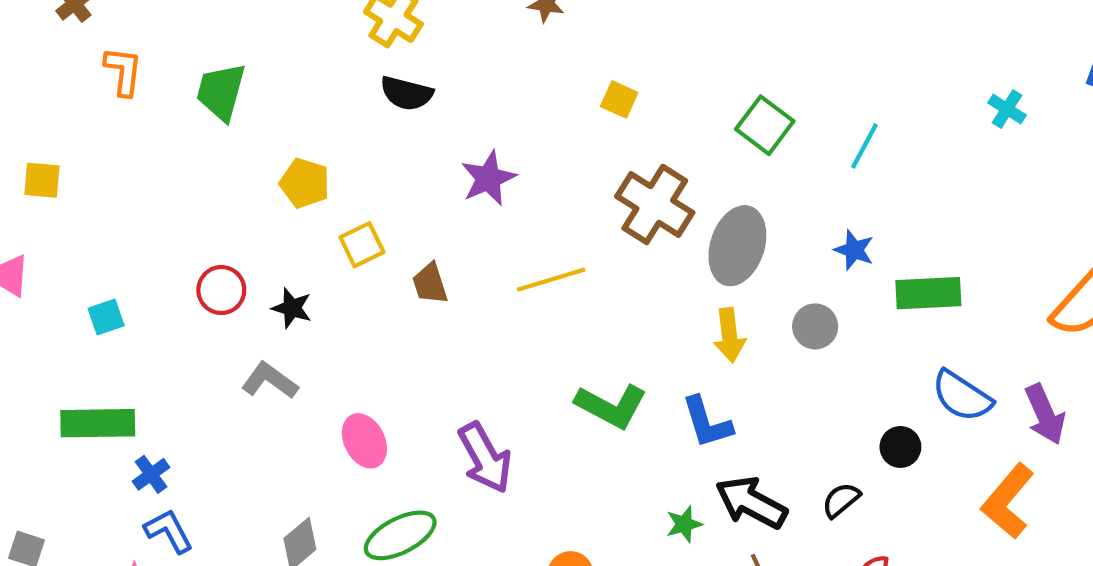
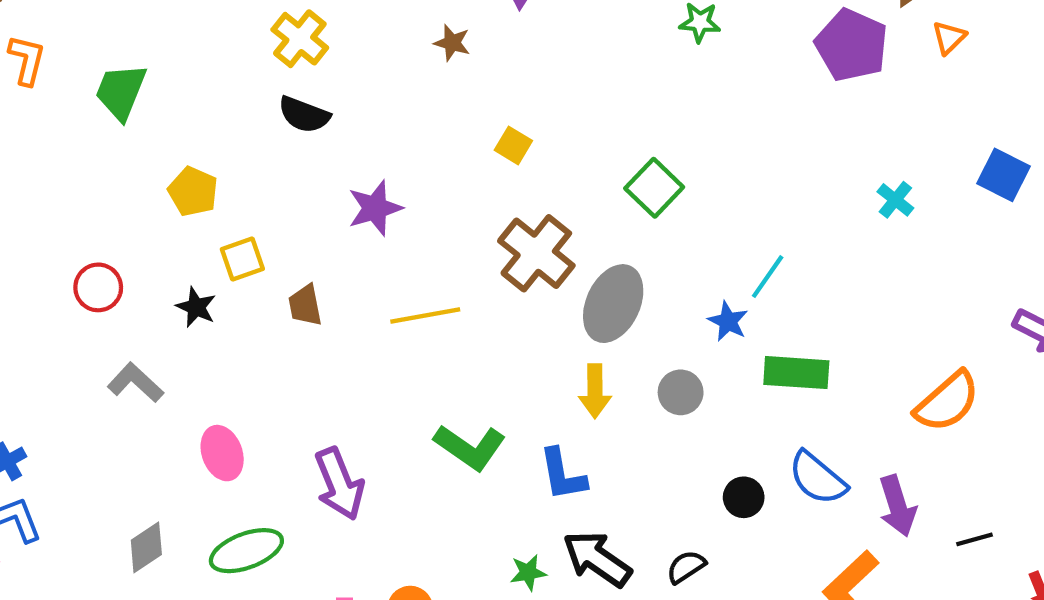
cyan line: (864, 146) -> (768, 277), moved
black star: (292, 308) -> (196, 307), moved
black circle: (900, 447) -> (744, 497), moved

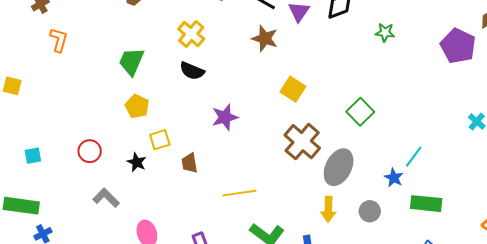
brown star: (452, 43) -> (265, 38), size x1.5
green trapezoid: (121, 92) -> (131, 61), moved
yellow square: (513, 145) -> (293, 89), size x1.4
yellow line: (425, 315) -> (239, 193), moved

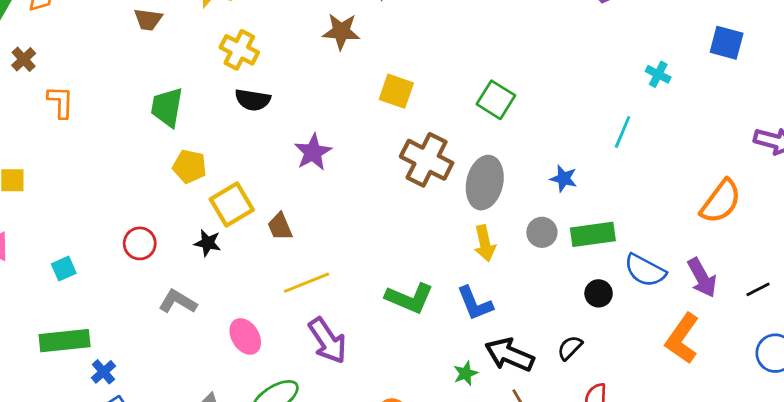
yellow square: (160, 140) -> (232, 205), size x1.4
cyan line: (414, 157) -> (623, 132), moved
yellow line: (239, 193) -> (307, 283), moved
green rectangle: (426, 204) -> (593, 234), moved

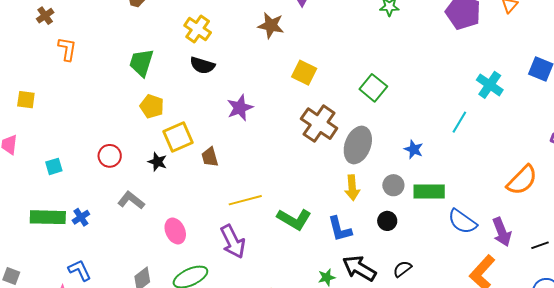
cyan cross: (658, 74) -> (490, 85), size x1.5
yellow line: (307, 283) -> (245, 200), moved
black circle: (599, 293) -> (387, 221), moved
blue cross: (103, 372) -> (81, 217), moved

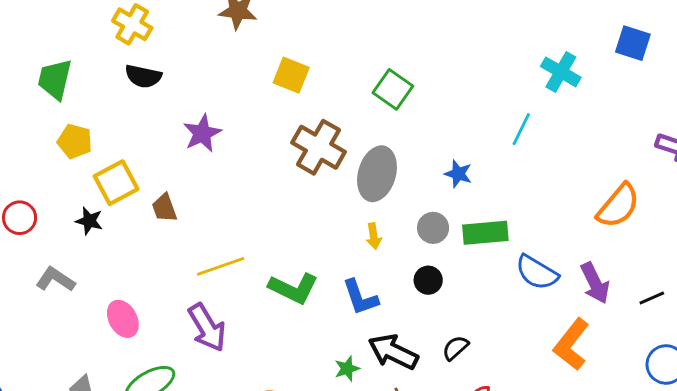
yellow arrow: (352, 188) -> (374, 236), size x0.7

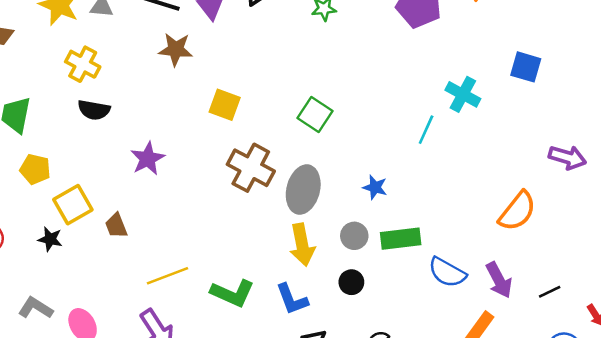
cyan line: (521, 129) -> (426, 130), moved
yellow arrow: (374, 236) -> (302, 245), size x1.8
gray L-shape: (55, 279) -> (36, 308), moved

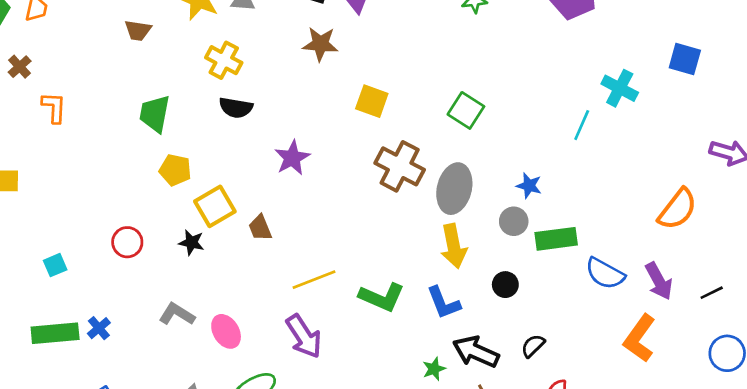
gray circle: (354, 236) -> (514, 221), moved

